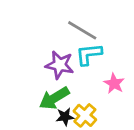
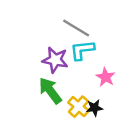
green arrow: (54, 98) -> (50, 91), turned 84
black star: (65, 117) -> (94, 108), moved

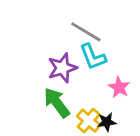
cyan L-shape: (82, 50) -> (93, 57), turned -105
purple star: (55, 60) -> (62, 68), turned -30

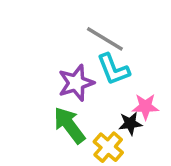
pink star: (119, 87) -> (145, 107), turned -30
black star: (107, 122) -> (130, 123), moved

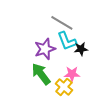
pink star: (145, 107) -> (72, 74), moved
black star: (130, 123) -> (81, 49), moved

